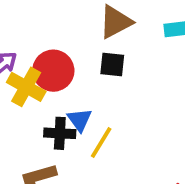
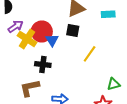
blue triangle: (80, 120) -> (52, 40), moved
yellow line: (101, 143) -> (90, 54), moved

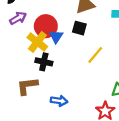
yellow cross: (27, 39) -> (37, 42), moved

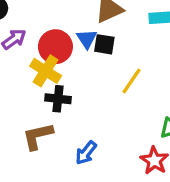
blue triangle: (56, 37) -> (87, 39), moved
blue arrow: (59, 101) -> (86, 153), turned 126

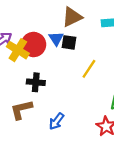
yellow cross: (46, 71) -> (18, 50), moved

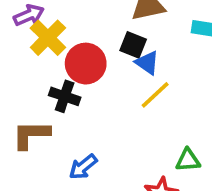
blue triangle: (56, 39) -> (147, 63), moved, turned -35
red circle: (34, 45) -> (86, 64), moved

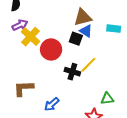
blue triangle: (147, 63) -> (86, 31), moved
black cross: (65, 96) -> (72, 72), moved

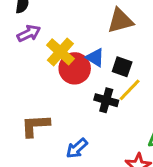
blue triangle: (86, 31) -> (95, 58), moved
yellow cross: (30, 37) -> (60, 52), moved
black square: (76, 39) -> (122, 67), moved

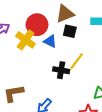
black square: (122, 67) -> (70, 31), moved
red circle: (75, 68) -> (37, 25), moved

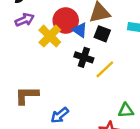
blue triangle: (50, 41) -> (80, 30), moved
black cross: (61, 70) -> (84, 57), moved

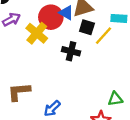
blue triangle: (80, 30) -> (66, 13), moved
yellow line: (105, 69) -> (103, 36), moved

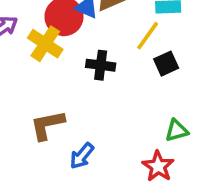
black square: (87, 27) -> (166, 64), moved, turned -35
brown L-shape: (19, 92) -> (47, 125), moved

